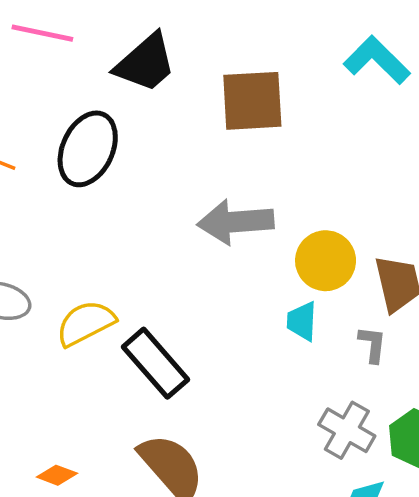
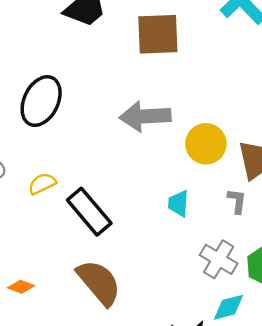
black ellipse: (88, 149) -> (41, 101), moved
cyan trapezoid: (302, 321) -> (178, 203), moved
yellow semicircle: (86, 323) -> (42, 184), size x0.7

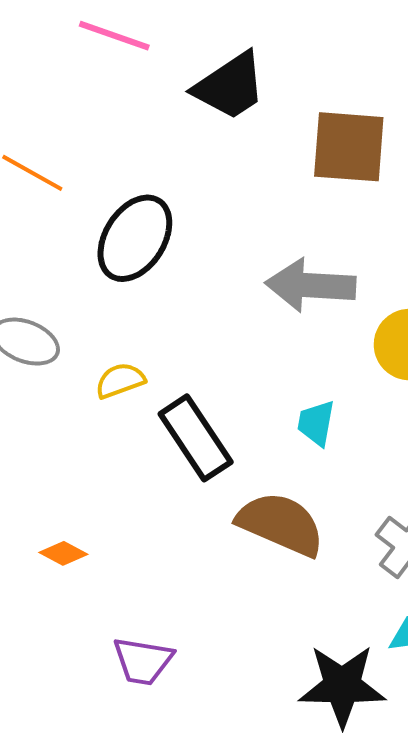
cyan trapezoid: (178, 203) -> (316, 423), moved
brown semicircle: (99, 282) -> (281, 524), moved, turned -33

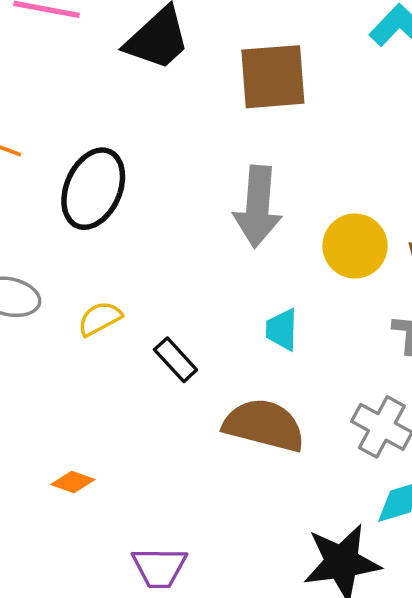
gray arrow: (311, 285) -> (258, 207), turned -80
black rectangle: (196, 438) -> (176, 360), size x0.6

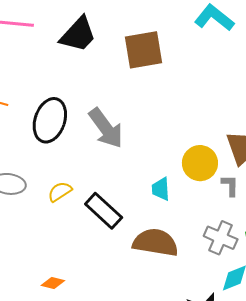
gray arrow: (258, 207) -> (106, 128), moved, turned -36
yellow circle: (355, 246) -> (200, 163), moved
black rectangle: (176, 360) -> (104, 211), size x1.5

